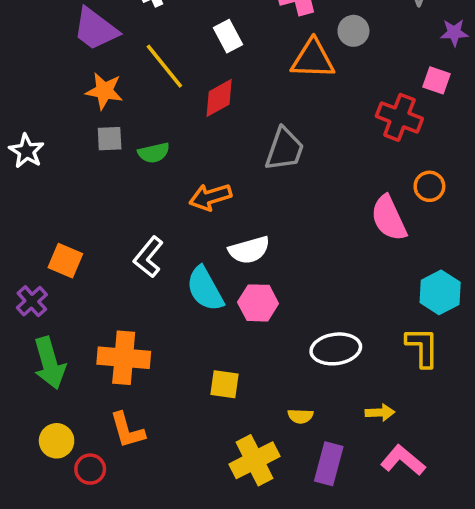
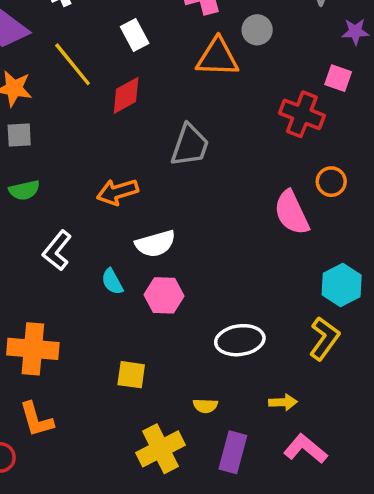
green semicircle: (154, 153) -> (24, 190), moved
cyan semicircle: (205, 289) -> (112, 282), size x0.6
yellow L-shape: (422, 347) -> (324, 338), turned 36

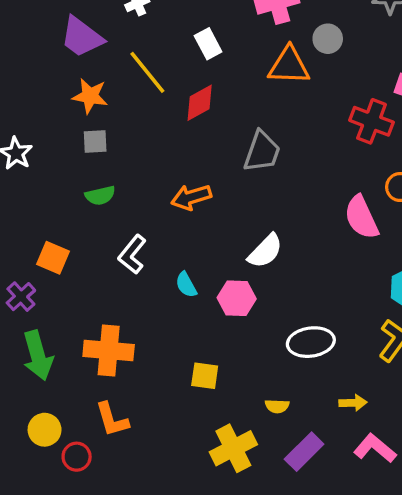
white semicircle: (155, 244) -> (265, 251), moved, turned -30
purple rectangle: (233, 452) -> (304, 452), turned 30

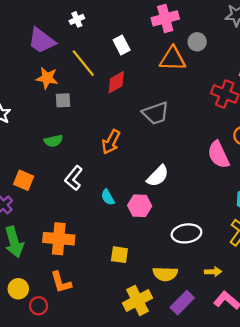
gray square: (95, 142) -> (63, 100), moved
gray trapezoid: (262, 152) -> (156, 113), turned 52
orange arrow: (191, 197) -> (111, 142), turned -45
yellow semicircle: (277, 406) -> (165, 274), size x1.6

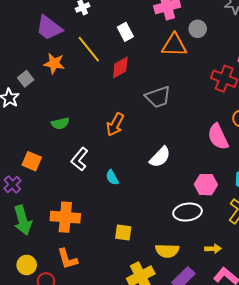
gray square: (63, 100) -> (26, 79), moved, turned -35
pink hexagon: (140, 206) -> (206, 185), moved

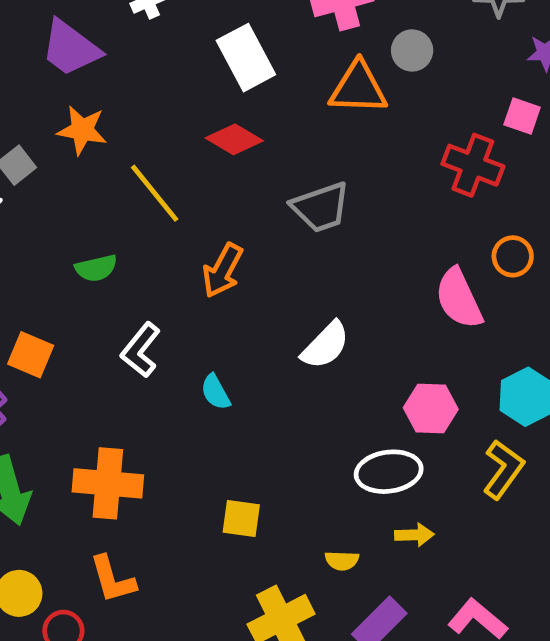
white rectangle: (125, 32) -> (246, 58), size x1.5
yellow line: (89, 49) -> (155, 193), moved
red diamond: (120, 67) -> (234, 139), turned 60
yellow arrow: (213, 249) -> (414, 535), moved
yellow semicircle: (167, 251) -> (342, 561), size x0.6

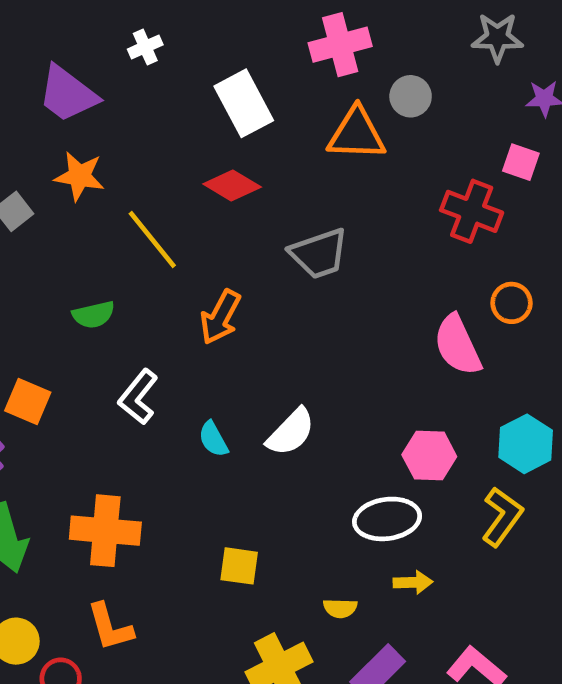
white semicircle: (325, 345) -> (291, 432), moved

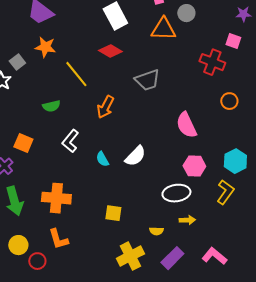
pink semicircle: (458, 345) -> (186, 125), moved

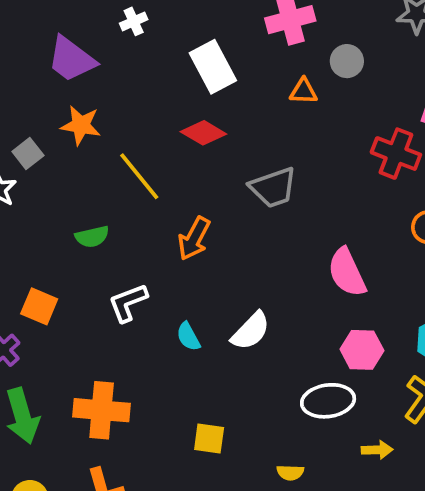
orange triangle: (163, 29) -> (303, 91), size x0.6
white L-shape: (70, 141) -> (128, 303), turned 30
yellow arrow: (187, 220) -> (377, 450), moved

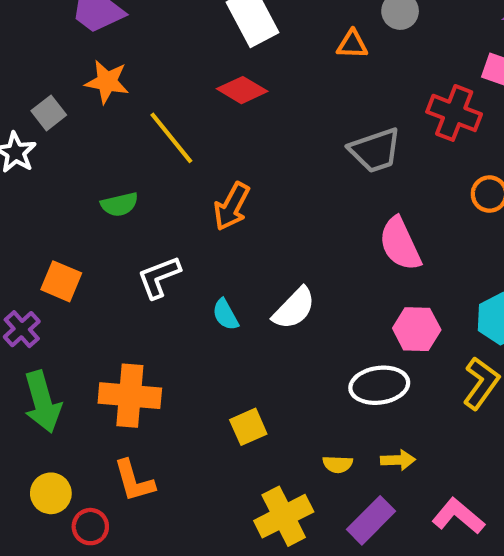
gray trapezoid: (273, 188) -> (375, 150), moved
yellow square: (209, 439) -> (248, 427), turned -32
yellow arrow: (377, 450) -> (398, 460), moved

